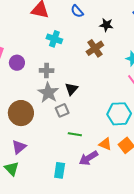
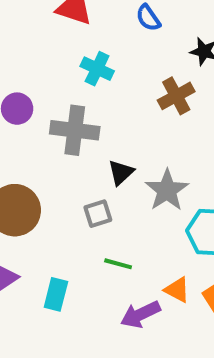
gray cross: (47, 70) -> (75, 130), size x1.6
gray star: (48, 93) -> (167, 190), moved
cyan rectangle: (60, 170) -> (56, 294), moved

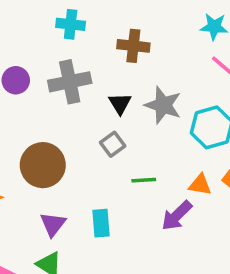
brown cross: (176, 96) -> (133, 46), moved, turned -36

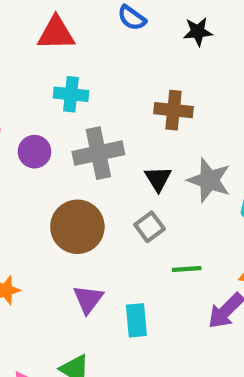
cyan cross: (71, 24) -> (71, 94), moved
brown circle: (43, 165) -> (77, 227), moved
purple triangle: (53, 224) -> (88, 299), moved

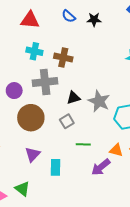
black star: (198, 32) -> (94, 20), moved
brown cross: (174, 110) -> (63, 58), moved
purple circle: (34, 152) -> (14, 91), moved
black triangle: (158, 179) -> (74, 98), turned 40

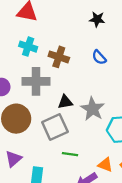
blue semicircle: (69, 16) -> (99, 57), moved
gray square: (67, 121) -> (55, 127), size x1.6

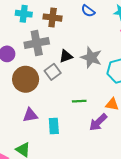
gray square: (55, 127) -> (53, 72), moved, size x0.7
purple triangle: (13, 159) -> (30, 115), turned 42

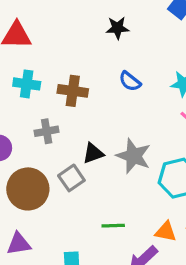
gray cross: (37, 43) -> (47, 131), size x0.6
purple triangle: (30, 115) -> (19, 244), moved

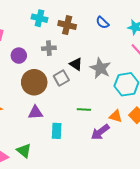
black triangle: (93, 153) -> (76, 64), turned 48
purple triangle: (19, 244) -> (35, 113), moved

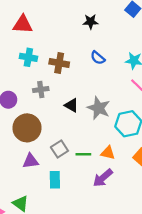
gray square: (61, 78) -> (59, 149), moved
orange triangle: (116, 116) -> (108, 153), moved

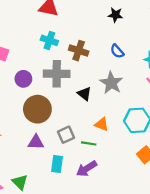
gray cross: (41, 90) -> (57, 74), size x1.6
gray star: (99, 108) -> (111, 83), moved
orange triangle: (108, 153) -> (102, 124), moved
purple arrow: (103, 178) -> (86, 169), moved

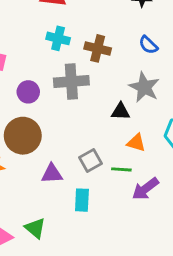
black triangle: (84, 94) -> (120, 111), moved, turned -32
brown circle: (37, 109) -> (23, 136), moved
purple arrow: (86, 169) -> (145, 189), moved

